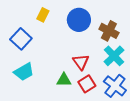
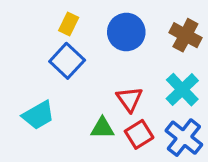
brown cross: (109, 31) -> (185, 35), moved
blue square: (21, 39) -> (67, 61), moved

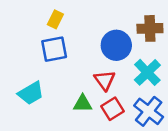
blue circle: (126, 32) -> (116, 45), moved
brown cross: (185, 35) -> (150, 28), turned -30
blue square: (67, 61) -> (54, 49), turned 36

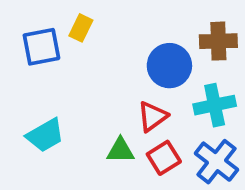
blue square: (54, 49) -> (41, 47), moved
cyan cross: (147, 72) -> (215, 105), turned 32
red triangle: (105, 80) -> (152, 116), turned 30

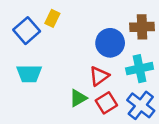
blue square: (41, 47) -> (27, 31), turned -30
cyan trapezoid: (45, 135) -> (29, 73), moved, turned 30
green triangle: (120, 150) -> (78, 98), turned -30

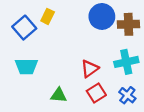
blue circle: (110, 43) -> (102, 16), moved
green triangle: (78, 98) -> (59, 95), moved, turned 35
blue cross: (141, 105) -> (127, 95), size x0.7

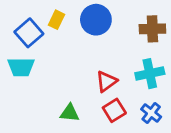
blue circle: (102, 16) -> (96, 20), moved
cyan trapezoid: (26, 66) -> (21, 67), moved

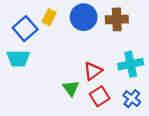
brown cross: (152, 29) -> (117, 19), moved
green triangle: (70, 113) -> (71, 88), moved, turned 48

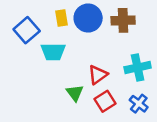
yellow rectangle: (49, 17) -> (62, 18), moved, turned -35
cyan trapezoid: (18, 58) -> (53, 52), moved

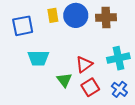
blue square: (27, 30) -> (23, 26), turned 30
cyan trapezoid: (53, 52) -> (38, 58), moved

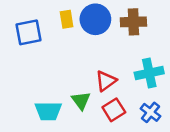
cyan trapezoid: (38, 58) -> (48, 111), moved

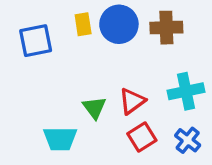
green triangle: (81, 101) -> (94, 108), moved

